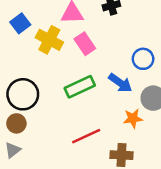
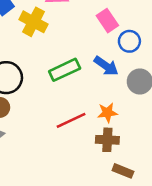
pink rectangle: (85, 44) -> (107, 21), moved
orange star: (133, 118) -> (107, 113), moved

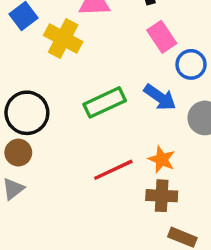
orange star: (107, 113) -> (162, 159), turned 30

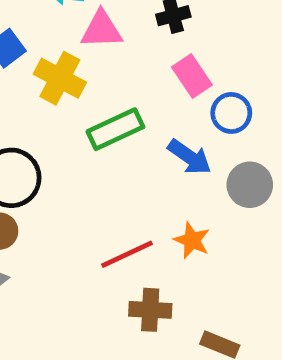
green rectangle: (105, 102) -> (115, 129), moved
brown cross: (162, 196) -> (150, 310), moved

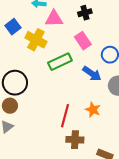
pink rectangle: (192, 76) -> (83, 41), moved
red line: (127, 254) -> (65, 116), turned -50

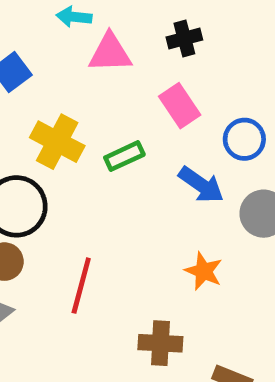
yellow cross: (36, 40) -> (57, 142), moved
green rectangle: (60, 62) -> (124, 156), size x0.7
red line: (65, 116) -> (81, 286), moved

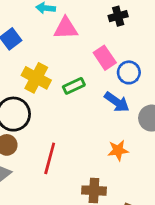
black cross: (184, 38) -> (118, 16), moved
blue circle: (244, 139) -> (129, 72), moved
orange star: (204, 271) -> (118, 150), turned -30

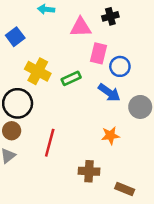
pink triangle: (66, 28) -> (81, 27), moved
pink rectangle: (105, 58) -> (99, 53), turned 48

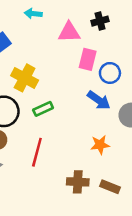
green rectangle: (71, 78) -> (43, 109), moved
brown rectangle: (125, 189) -> (110, 187), moved

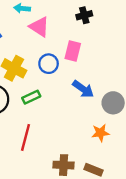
pink triangle: (69, 32) -> (39, 27), moved, turned 35
blue circle: (110, 73) -> (49, 64), moved
orange star: (100, 145) -> (100, 133), moved

